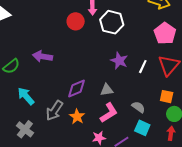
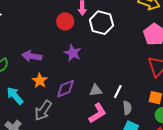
purple star: (119, 61) -> (73, 53), moved
white line: (143, 67) -> (118, 92), moved
gray semicircle: (138, 107) -> (127, 108), turned 48
orange star: (77, 117) -> (40, 81), moved

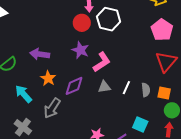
red circle: (65, 21) -> (82, 23), moved
gray semicircle: (127, 108) -> (146, 90), moved
pink L-shape: (97, 113) -> (102, 62), moved

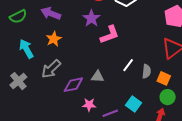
purple diamond: (74, 86) -> (73, 85), moved
gray triangle: (104, 87) -> (98, 76), moved

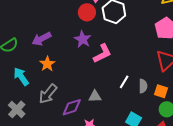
purple arrow: (51, 13) -> (42, 39), turned -42

